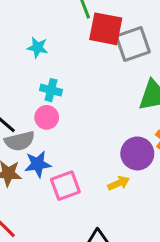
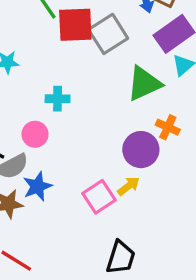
cyan cross: (51, 90) -> (58, 99), moved
pink square: (65, 186) -> (99, 197), moved

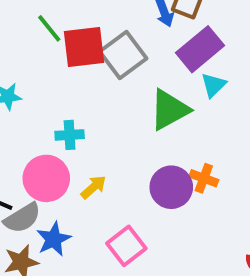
orange cross: (168, 127) -> (204, 178), moved
pink circle: (35, 134) -> (46, 178), size x1.5
yellow arrow: (129, 186) -> (93, 187), moved

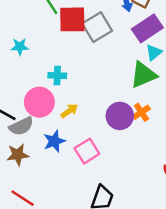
green triangle: (169, 110) -> (143, 75), moved
orange cross: (204, 178) -> (141, 112), turned 30
blue star: (54, 239) -> (54, 141), moved

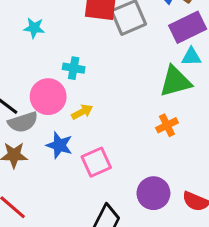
cyan triangle: (154, 52) -> (191, 57), turned 30
purple circle: (120, 116) -> (153, 193), moved
blue star: (54, 141) -> (59, 145), turned 30

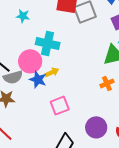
cyan cross: (74, 68) -> (48, 43), size x1.6
blue star: (59, 145) -> (38, 80), moved

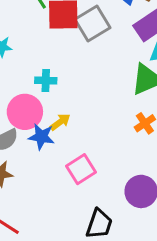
cyan cross: (48, 43) -> (46, 80), size x0.6

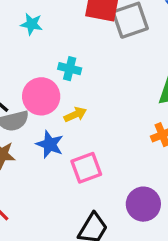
blue star: (41, 137) -> (50, 144), moved

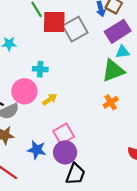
blue star: (50, 144) -> (37, 150), moved
purple circle: (143, 204) -> (65, 152), moved

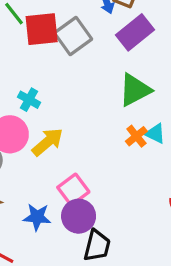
cyan triangle: (123, 52) -> (155, 134), moved, turned 40
cyan cross: (40, 69) -> (29, 100), turned 32
yellow arrow: (50, 99) -> (48, 142), size x1.5

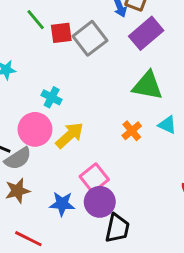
red square: (42, 29) -> (61, 33), size x0.7
green triangle: (135, 90) -> (148, 86), turned 40
orange cross: (136, 136) -> (132, 131), moved

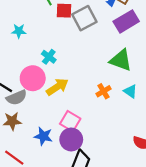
pink square: (94, 178) -> (70, 121), turned -30

